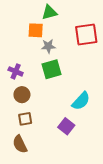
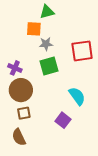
red square: (86, 35) -> (82, 51), moved
brown circle: (22, 95) -> (21, 90), size x1.5
cyan semicircle: (81, 101) -> (77, 96), turned -78

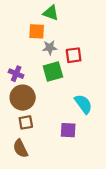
green triangle: (47, 12) -> (51, 13), turned 35
red square: (82, 51) -> (74, 55), moved, size x0.7
purple square: (63, 120) -> (68, 130), turned -35

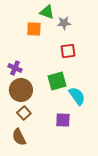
gray star: (50, 48) -> (64, 23), moved
green square: (53, 71) -> (57, 81), moved
brown square: (26, 122) -> (24, 113), turned -32

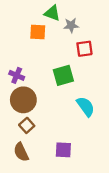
red square: (68, 51) -> (84, 49), moved
green square: (57, 81) -> (63, 75), moved
purple square: (63, 120) -> (63, 150), moved

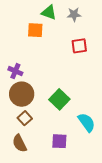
gray star: (71, 25) -> (74, 14), moved
green square: (63, 75) -> (59, 99), moved, turned -30
cyan semicircle: (86, 107) -> (87, 122), moved

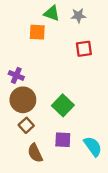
cyan semicircle: (87, 122) -> (93, 146), moved
purple square: (59, 141) -> (63, 140), moved
brown semicircle: (20, 143) -> (35, 153), moved

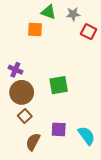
red square: (84, 49) -> (89, 32), moved, turned 35
green square: (63, 105) -> (59, 85), moved, turned 36
brown semicircle: (35, 153) -> (33, 142), turned 54

